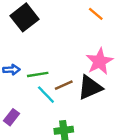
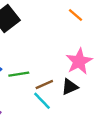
black triangle: (90, 87) -> (70, 87), size x0.7
cyan line: (46, 95) -> (42, 101), moved

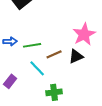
cyan line: (42, 101) -> (37, 68), moved

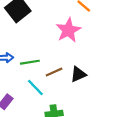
pink star: (84, 34) -> (68, 30), moved

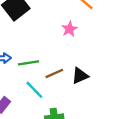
pink star: (68, 30) -> (69, 29), size x0.6

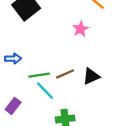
green line: (29, 63) -> (39, 75), moved

